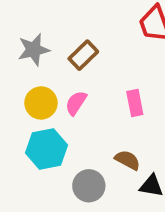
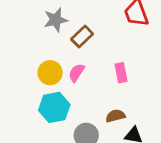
gray star: (34, 50) -> (56, 20), moved
brown semicircle: (127, 160) -> (115, 116), turned -42

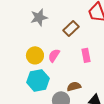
brown rectangle: (82, 37) -> (71, 28), moved
brown semicircle: (115, 116) -> (74, 86), moved

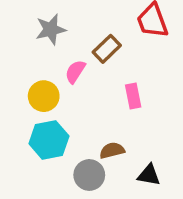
pink semicircle: (54, 55) -> (75, 72), moved

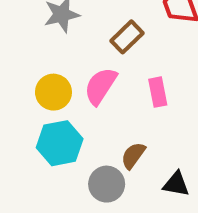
pink semicircle: (75, 72) -> (100, 86), moved, size x1.4
brown semicircle: (112, 150) -> (133, 155), turned -40

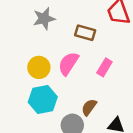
brown rectangle: (127, 37) -> (85, 33), turned 60
pink rectangle: (158, 92) -> (104, 67), turned 42

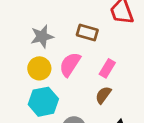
gray star: (44, 19) -> (42, 36), moved
brown semicircle: (89, 107) -> (103, 95), moved

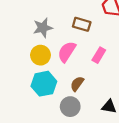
brown semicircle: (103, 95) -> (77, 84), moved

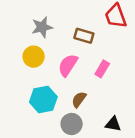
gray star: (43, 28) -> (42, 27), moved
yellow circle: (40, 55) -> (34, 57), moved

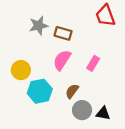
brown rectangle: (84, 36) -> (63, 33), moved
yellow circle: (34, 57) -> (21, 70), moved
gray circle: (72, 124) -> (82, 110), moved

